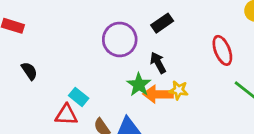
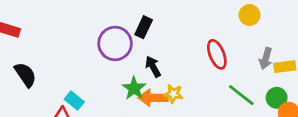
black rectangle: (162, 23) -> (144, 27), moved, turned -30
black semicircle: (29, 71) -> (25, 75), size x1.4

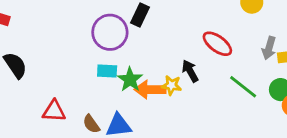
red ellipse: (217, 54) -> (217, 44), turned -32
black arrow: (153, 67) -> (190, 71), moved
cyan rectangle: (74, 101) -> (107, 71), moved, turned -36

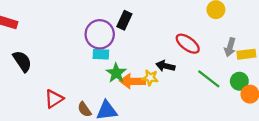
cyan rectangle: (107, 71) -> (101, 54), moved
black arrow: (190, 71) -> (165, 66), turned -48
red triangle: (54, 111) -> (54, 99), turned -36

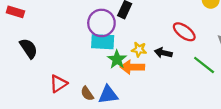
cyan rectangle: (101, 54) -> (103, 42), size x1.5
yellow star: (150, 78) -> (139, 49), moved

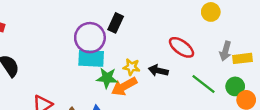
green star: (117, 59) -> (107, 78), turned -30
orange arrow: (132, 67) -> (124, 86), turned -30

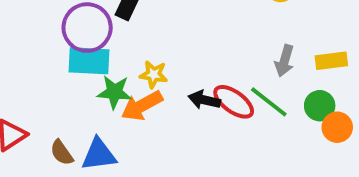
red ellipse: (181, 47) -> (234, 102), moved
gray arrow: (225, 51) -> (284, 61), moved
black arrow: (158, 71) -> (204, 100), moved

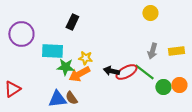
purple circle: (87, 28) -> (21, 34), moved
red ellipse: (234, 102) -> (126, 72), turned -65
green circle: (320, 106) -> (163, 87), moved
brown semicircle: (62, 153) -> (71, 98), moved

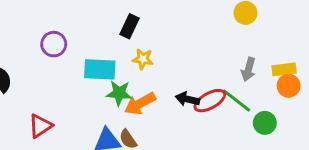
purple circle: (21, 34) -> (54, 44), size x0.7
yellow star: (85, 58) -> (143, 59), moved
orange circle: (179, 85) -> (289, 86), moved

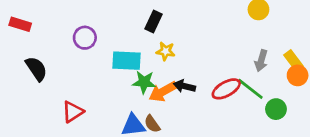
yellow rectangle: (284, 69) -> (293, 61), turned 60
black arrow: (187, 99) -> (184, 86), moved

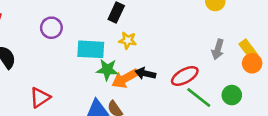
green line: (250, 89) -> (199, 98), moved

